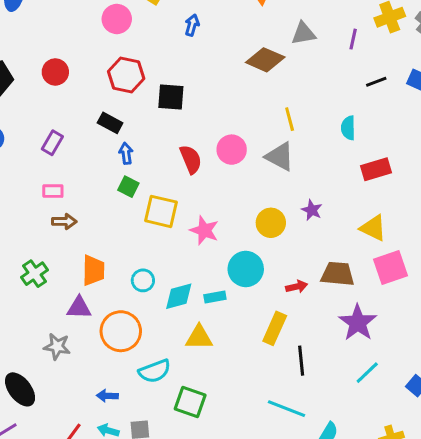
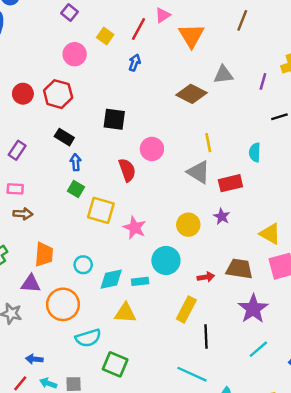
red hexagon: (126, 75) -> (58, 94), moved
pink circle: (232, 150) -> (152, 149), moved
red rectangle: (376, 169) -> (230, 183), moved
blue arrow: (107, 396) -> (34, 359), moved

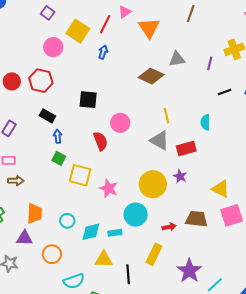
yellow square: (105, 36) -> (78, 31), size x1.6
yellow circle: (188, 225) -> (153, 184), size x1.4
orange circle: (63, 304) -> (52, 254), size x0.7
purple star: (253, 309) -> (189, 271), moved
black line: (206, 336) -> (128, 274), moved

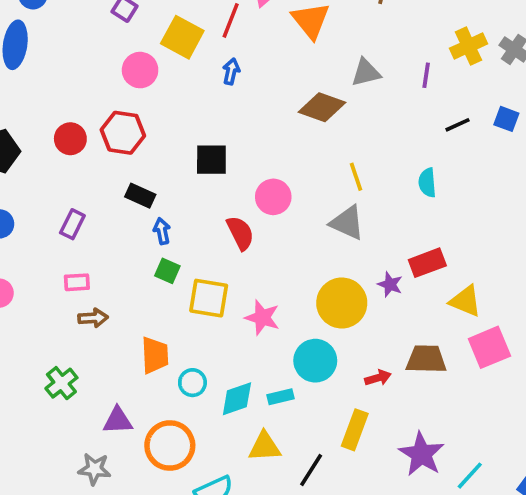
red rectangle: (186, 149) -> (427, 263), moved
orange trapezoid: (35, 213) -> (155, 355), moved
orange circle: (52, 254) -> (170, 446), size x1.4
black line: (128, 274) -> (311, 470), turned 42

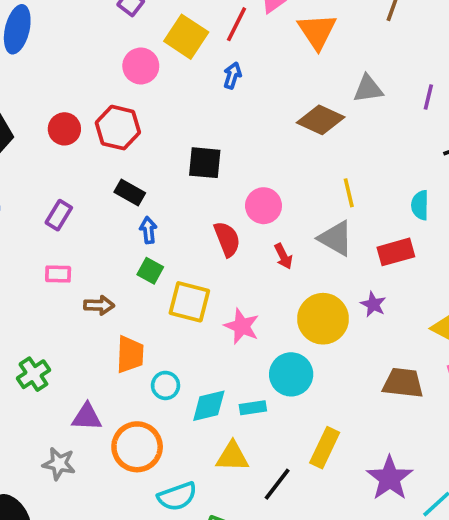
red rectangle: (427, 263) -> (396, 252), moved
brown arrow: (93, 318) -> (99, 305), moved
red arrow: (378, 378) -> (283, 256), moved, turned 75

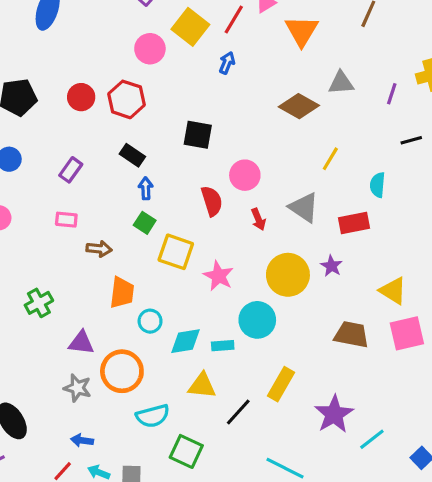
yellow line: (349, 193) -> (330, 159), moved, turned 40
gray star: (59, 464) -> (77, 388), moved

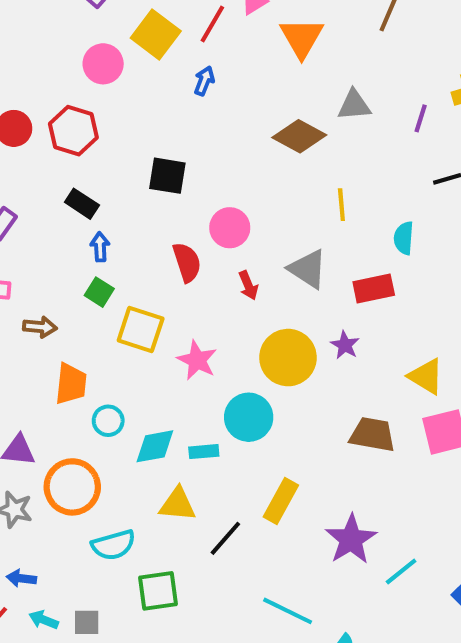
yellow line: (330, 159) -> (341, 205), turned -35
green square: (186, 451) -> (158, 591), turned -32

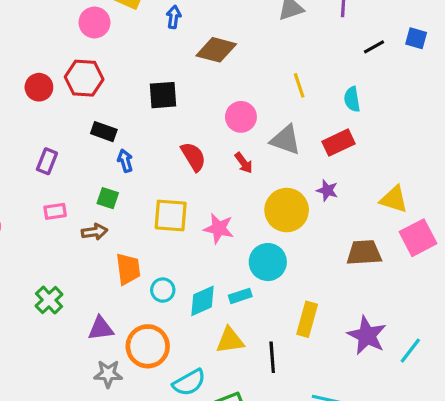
brown diamond: (299, 136) -> (216, 50), moved
pink circle: (230, 228) -> (241, 117), moved
green square: (99, 292) -> (108, 198), moved
black line: (225, 538) -> (272, 357), turned -32

